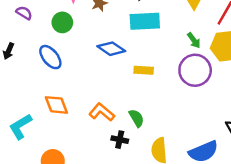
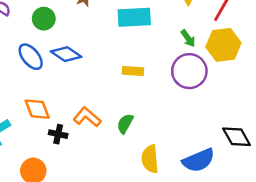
blue diamond: (111, 49) -> (66, 54), moved
green semicircle: (136, 118) -> (125, 124), turned -120
black cross: (120, 140) -> (58, 134), moved

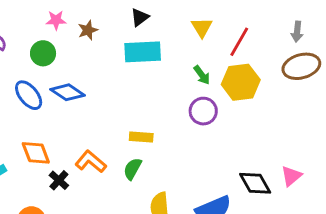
yellow rectangle: (133, 71) -> (141, 137), moved
purple circle: (189, 71) -> (203, 111), size x0.7
black cross: (58, 134) -> (59, 180), turned 30

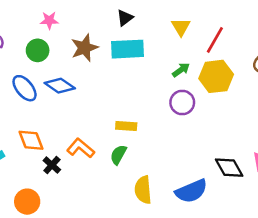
brown star: (88, 30) -> (84, 48), moved, size x1.5
green arrow: (202, 75) -> (181, 70), turned -90

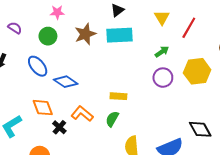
yellow hexagon: (216, 76) -> (197, 71), moved
blue diamond: (60, 86) -> (66, 82), moved

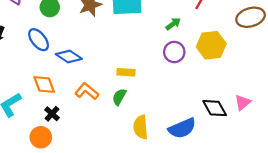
black cross: (59, 127) -> (52, 114), moved

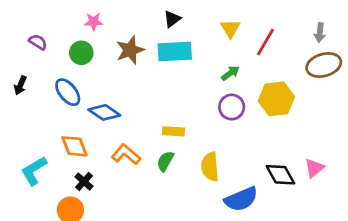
yellow semicircle: (141, 127) -> (210, 167), moved

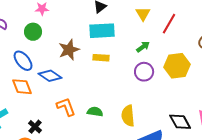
brown star: (130, 50) -> (69, 50), moved
yellow rectangle: (173, 131) -> (101, 58), moved
orange diamond: (75, 146) -> (22, 87), moved
orange L-shape: (126, 154) -> (66, 107), turned 30
green semicircle: (165, 161) -> (95, 112), turned 70

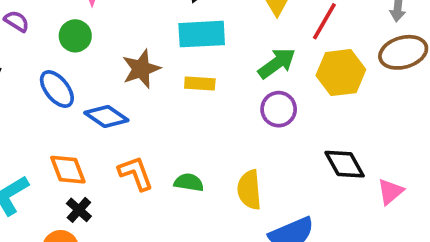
green arrow: (143, 47) -> (277, 63), size x1.5
yellow hexagon: (177, 66) -> (341, 73), moved
orange diamond: (22, 87) -> (68, 170), moved
black diamond: (180, 122) -> (345, 164), moved

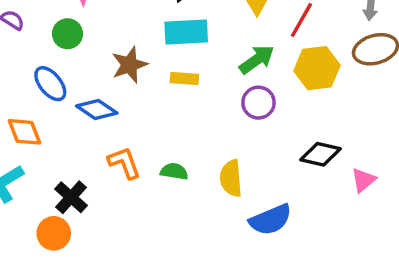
black diamond: (345, 164) -> (320, 154), turned -48
orange diamond: (68, 170) -> (24, 132), moved
black cross: (79, 210) -> (71, 197), size x1.4

